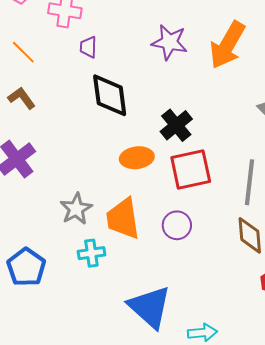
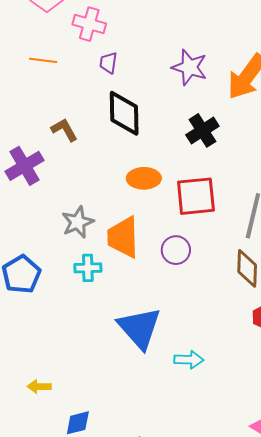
orange line: (23, 52) -> (43, 60), turned -44
brown L-shape: (22, 98) -> (64, 130), moved
black cross: (176, 125) -> (202, 130), moved

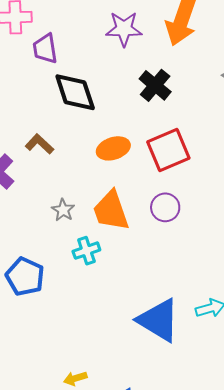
purple trapezoid: (108, 63) -> (45, 49), size x1.4
brown L-shape: (64, 130) -> (39, 144), moved
gray star: (78, 222) -> (63, 210), size x0.7
blue triangle: (140, 328) -> (159, 320), moved

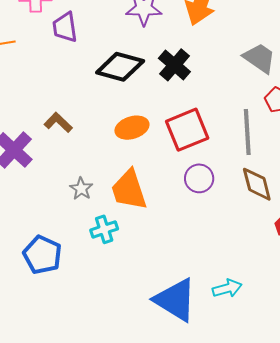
black diamond: (75, 92) -> (120, 67), moved, turned -57
purple circle: (165, 207) -> (199, 178), moved

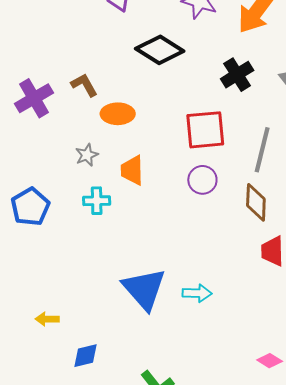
black cross: (174, 65) -> (237, 75), moved
orange ellipse: (132, 128) -> (118, 114), moved
orange trapezoid: (129, 190) -> (132, 170), size x0.7

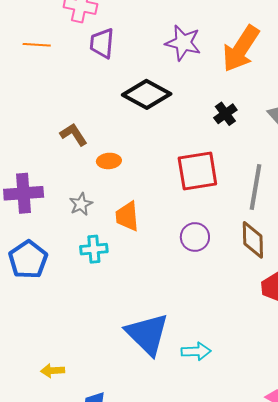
black cross: (237, 75) -> (225, 114), size x0.7
purple cross: (34, 98) -> (24, 193), moved, turned 30
orange ellipse: (118, 114) -> (109, 161), size x0.7
purple circle: (202, 180) -> (195, 237), moved
cyan arrow: (197, 293) -> (196, 351), moved

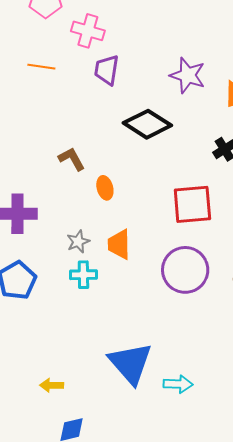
orange ellipse: (109, 161) -> (105, 188), turned 75
gray star: (81, 204) -> (78, 242), moved
purple circle: (195, 237) -> (185, 270), size x1.6
yellow arrow: (53, 371) -> (52, 385), moved

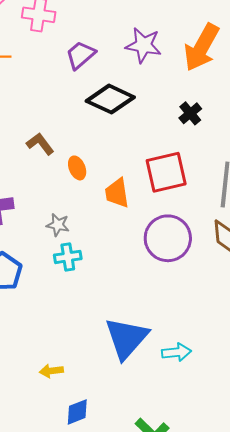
purple trapezoid: (107, 70) -> (80, 55), moved, turned 48
gray star: (78, 242) -> (58, 225), turned -30
orange trapezoid: (119, 244) -> (117, 193), moved
blue triangle: (130, 363) -> (126, 338), turned 30

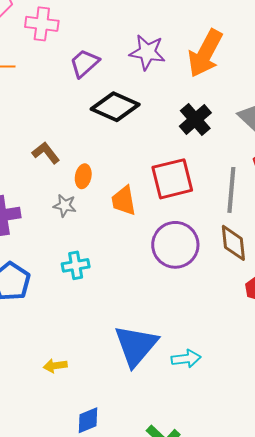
black cross: (190, 113) -> (195, 119), size x1.4
orange ellipse: (77, 168) -> (83, 176), turned 35
gray star: (58, 225) -> (65, 206), moved
yellow arrow: (51, 371) -> (55, 366), moved

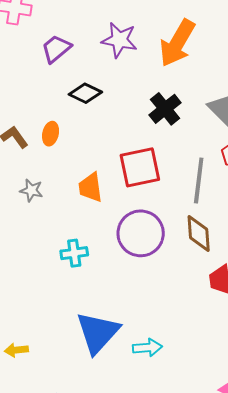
black diamond: (115, 107) -> (85, 93), size x0.7
orange ellipse: (83, 176) -> (51, 134), moved
cyan cross: (76, 265) -> (74, 253), moved

